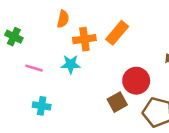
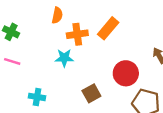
pink line: (34, 68) -> (12, 61), moved
brown square: (117, 102) -> (91, 93), moved

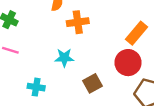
orange rectangle: (108, 28) -> (137, 33), moved
cyan star: (64, 58) -> (64, 58), moved

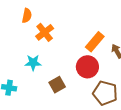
orange cross: (78, 22) -> (45, 32), turned -30

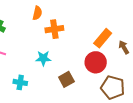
orange cross: (45, 32) -> (54, 29), turned 30

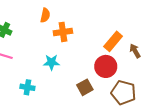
brown square: (66, 79) -> (85, 87), moved

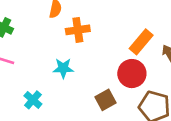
cyan cross: (27, 87) -> (33, 100), turned 32

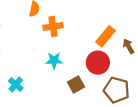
cyan star: (63, 68) -> (54, 60), moved

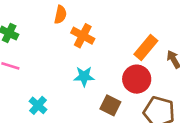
orange cross: (53, 26) -> (83, 36), turned 36
brown square: (76, 85) -> (110, 105), turned -35

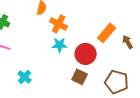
cyan star: (84, 76) -> (60, 45), moved
red circle: (137, 79) -> (86, 54), moved

